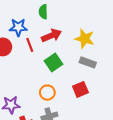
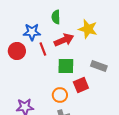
yellow star: (85, 39) -> (88, 29), moved
green square: (54, 62) -> (66, 66), turned 36
red square: (80, 89) -> (81, 85), moved

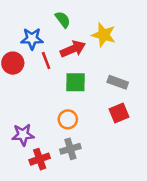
green semicircle: (56, 17) -> (63, 20), turned 144
red square: (81, 85) -> (119, 113), moved

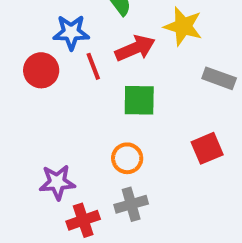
gray rectangle: (118, 82) -> (219, 78), moved

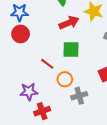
blue star: (71, 32) -> (20, 12), moved
red line: (93, 66) -> (47, 64), moved, turned -32
gray cross: (131, 204) -> (79, 96), moved

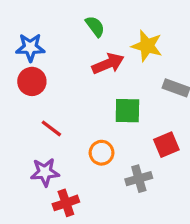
green square: (71, 49) -> (127, 111), moved
red line: (47, 64) -> (51, 128), moved
gray cross: (79, 96) -> (139, 179), moved

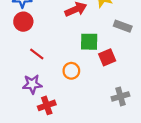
red square: (166, 145) -> (107, 57), moved
gray cross: (139, 179) -> (120, 96), moved

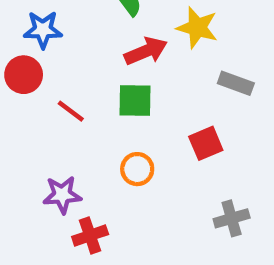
red circle: (23, 22) -> (24, 75), moved
green square: (89, 42) -> (135, 100), moved
red line: (37, 54) -> (71, 111), moved

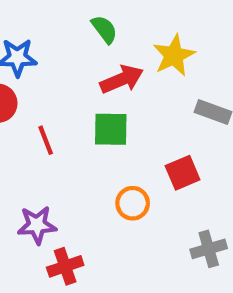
yellow star: (197, 28) -> (174, 55), turned 30
red line: (71, 111) -> (46, 140), turned 32
orange circle: (137, 169) -> (133, 203), moved

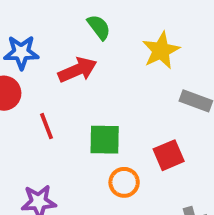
red arrow: (122, 79) -> (78, 70), moved
green square: (111, 129) -> (105, 140), moved

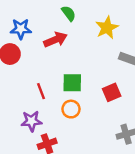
red line: (46, 126) -> (41, 91), moved
orange circle: (124, 182) -> (71, 109), moved

